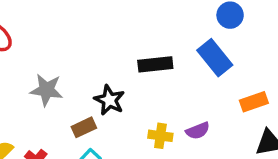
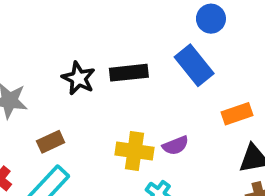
black star: (109, 100) -> (79, 78), moved
yellow cross: (160, 136) -> (134, 151), size x1.4

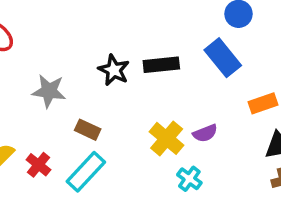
brown rectangle: (51, 142) -> (88, 130), turned 50
yellow cross: (134, 151) -> (167, 138), turned 32

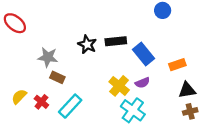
blue rectangle: (223, 58) -> (143, 54), moved
brown rectangle: (88, 130) -> (57, 77), moved
cyan cross: (189, 179) -> (133, 110), size x1.6

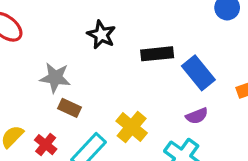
black star: (87, 44) -> (101, 35), moved
yellow cross: (119, 86) -> (132, 127), moved

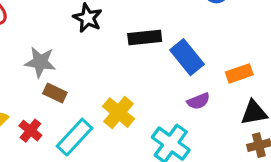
purple semicircle: (197, 116) -> (198, 101), moved

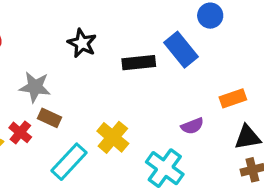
blue rectangle: (187, 57) -> (181, 50), moved
red cross: (30, 131) -> (20, 132), moved

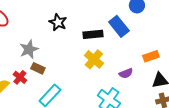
gray star: (35, 87) -> (29, 49), turned -30
yellow cross: (113, 137) -> (94, 59), moved

